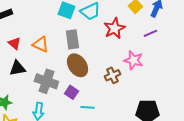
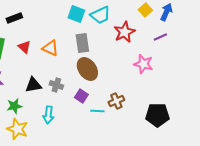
black triangle: (17, 68) -> (33, 85), moved
brown cross: (112, 75) -> (116, 101), moved
gray cross: (46, 81) -> (56, 85), size x0.6

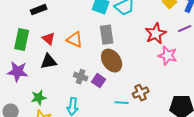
red star: (124, 32) -> (156, 34), moved
black triangle: (33, 85) -> (49, 62), moved
purple square: (81, 96) -> (99, 81), moved

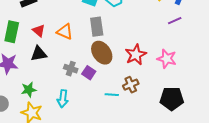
red star: (156, 34) -> (136, 55), moved
pink star: (168, 56) -> (167, 59), moved

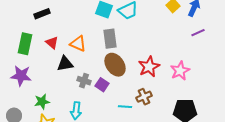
purple line: (175, 21) -> (198, 33), moved
black triangle: (39, 54) -> (65, 64), moved
pink star: (167, 59) -> (180, 71), turned 30

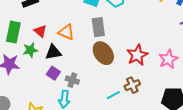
gray cross: (84, 81) -> (72, 80), moved
purple square: (102, 85) -> (53, 73), moved
green star: (42, 102) -> (30, 50), moved
cyan line: (125, 107) -> (113, 95), turned -32

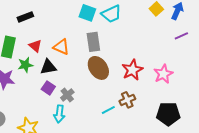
gray cross: (72, 80) -> (67, 95), turned 32

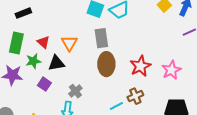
black rectangle: (25, 17) -> (23, 13), moved
orange triangle: (61, 47) -> (69, 43), turned 36
brown ellipse: (98, 68) -> (106, 64), turned 35
purple square: (48, 88) -> (44, 84), moved

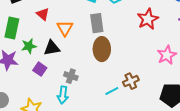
red triangle: (43, 42) -> (43, 14), moved
red star: (140, 66) -> (148, 19), moved
gray cross: (75, 91) -> (71, 76), turned -32

